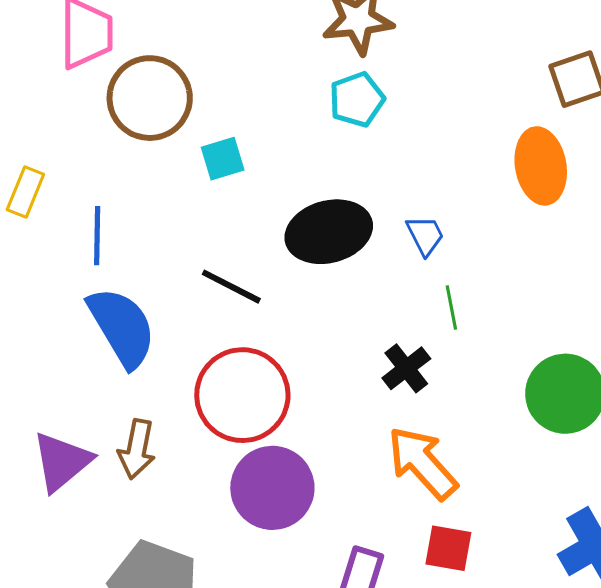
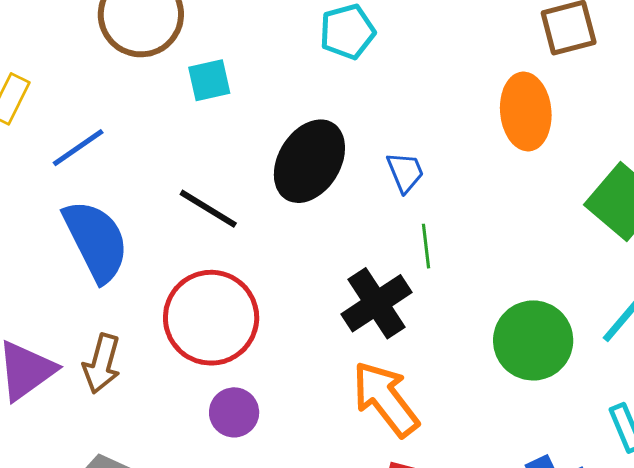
black ellipse: (329, 232) -> (309, 161), turned -48
blue line: (97, 236) -> (78, 148), turned 50
black cross: (406, 368) -> (376, 303), size x1.4
purple circle: (272, 488) -> (234, 412), size x0.6

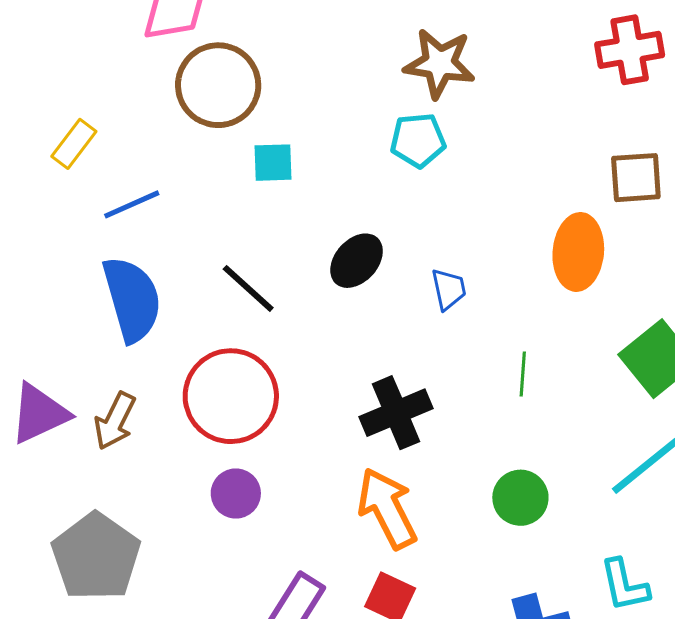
black ellipse: (309, 161) -> (357, 261), size x0.7
green line: (426, 246) -> (523, 374), moved
green circle: (533, 340) -> (520, 498), moved, size x0.7

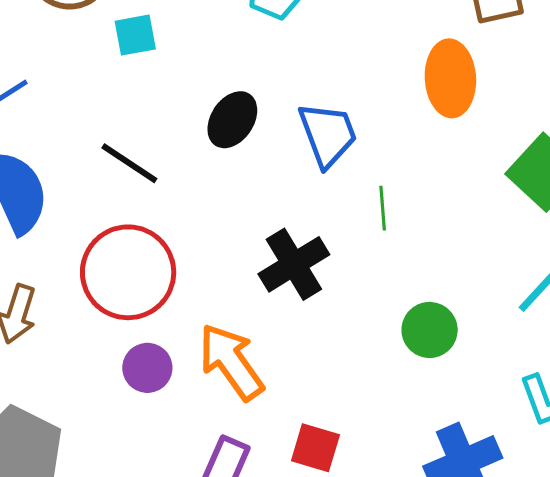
blue trapezoid: (449, 289) -> (328, 134), size x1.6
green line: (523, 374) -> (383, 208), moved
orange arrow: (387, 508) -> (231, 362), moved

